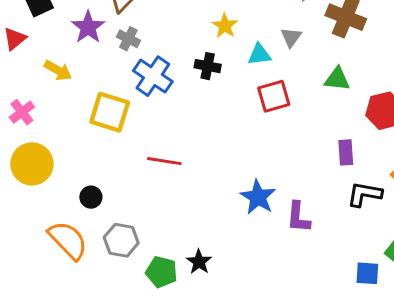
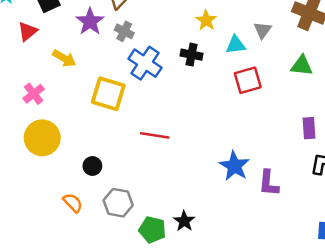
orange semicircle: (68, 240) -> (73, 203), size x0.6

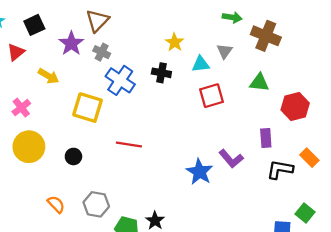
black circle: (92, 166) -> (73, 156), moved
purple L-shape: (269, 183) -> (231, 159), moved, turned -45

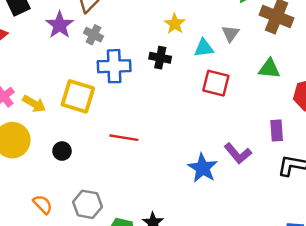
yellow arrow: (48, 76) -> (34, 104), moved
blue cross: (120, 80) -> (114, 66), turned -36
red square: (211, 96) -> (216, 83), turned 30

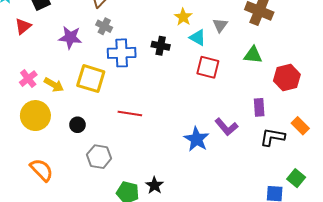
yellow star: (175, 24) -> (183, 17), moved
purple star: (60, 25) -> (70, 38), moved, turned -30
cyan triangle: (204, 48) -> (198, 38), turned 36
orange semicircle: (43, 204) -> (42, 170), moved, size x1.4
gray hexagon: (87, 204) -> (99, 157), moved

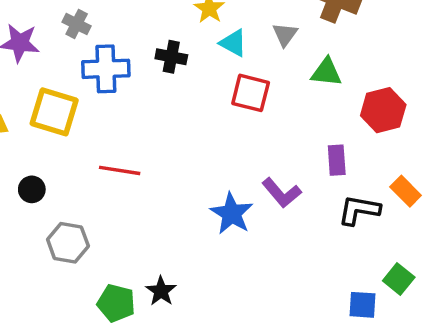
gray triangle: (220, 25) -> (285, 34), moved

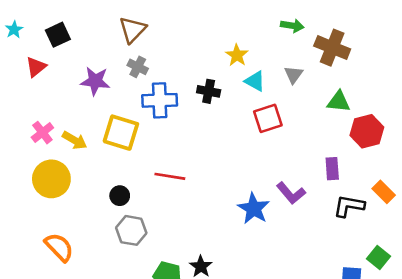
green triangle: (326, 72) -> (339, 102), moved
red square: (251, 93) -> (268, 118), turned -32
black circle: (32, 189) -> (120, 196), moved

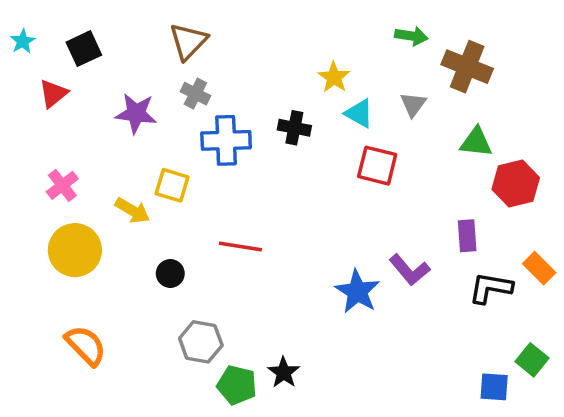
red square: (268, 118) -> (377, 166), turned 32
yellow square: (121, 133) -> (172, 185), size x0.7
yellow arrow: (75, 140) -> (132, 211), moved
gray hexagon: (131, 230) -> (201, 342), moved

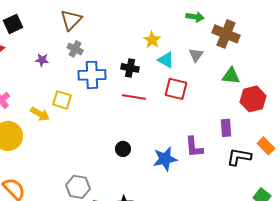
purple star: (136, 113) -> (42, 60), size x0.6
red line: (240, 247) -> (134, 97), moved
purple L-shape: (410, 270) -> (194, 147), turned 35
black circle: (170, 273) -> (123, 149), moved
blue star: (357, 291) -> (165, 159), turned 30

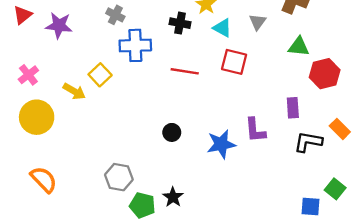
purple star: (42, 60) -> (59, 25), moved, size x1.6
black cross: (130, 68) -> (180, 23), moved
yellow square: (62, 100) -> (100, 75), turned 30

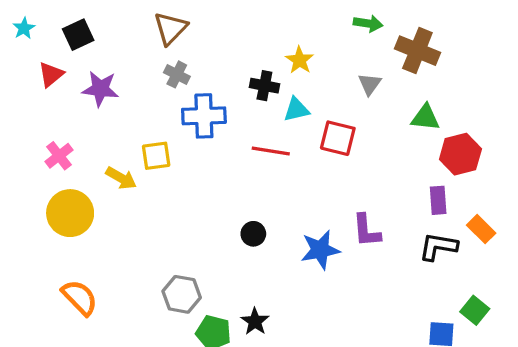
cyan triangle: (222, 28) -> (296, 110), moved, turned -42
yellow square: (100, 75) -> (156, 156), turned 35
purple rectangle: (293, 108) -> (438, 200), moved

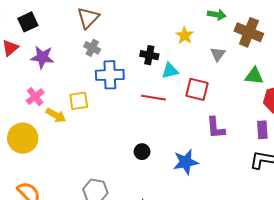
yellow star: (300, 60) -> (185, 35), moved
pink cross: (59, 156) -> (35, 97), moved
purple L-shape: (366, 231) -> (216, 128), moved

